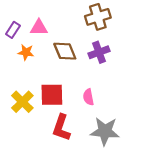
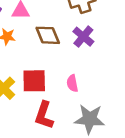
purple cross: (99, 52) -> (83, 37), turned -30

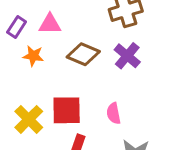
brown diamond: (48, 35) -> (83, 54), turned -45

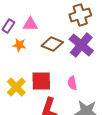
purple cross: (127, 56) -> (81, 45), size x1.4

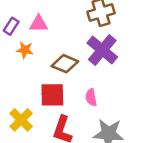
brown diamond: (52, 44) -> (65, 64), moved
yellow cross: (16, 87) -> (21, 120), moved

